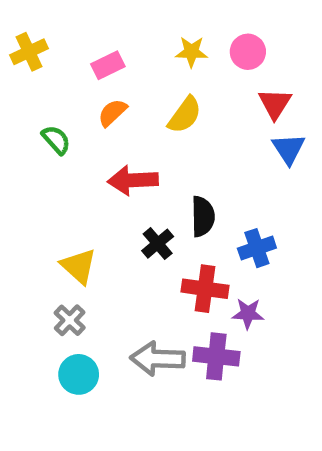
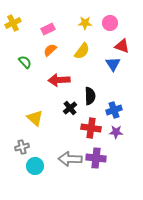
red triangle: (275, 104) -> (122, 46), turned -42
blue triangle: (288, 149) -> (113, 64), moved
purple star: (248, 314) -> (116, 132), moved
gray cross: (70, 320) -> (22, 147), moved, turned 32

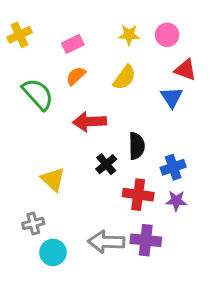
green semicircle: (25, 62) -> (38, 94), size x1.6

